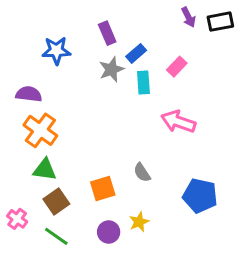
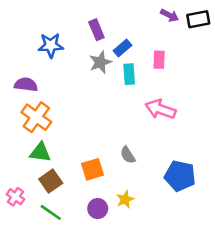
purple arrow: (188, 17) -> (169, 15), turned -36
pink rectangle: (177, 67) -> (159, 60), turned -42

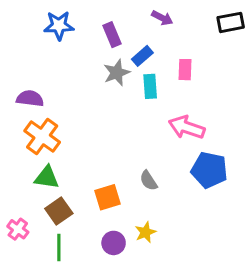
purple arrow: (169, 15) -> (162, 18), moved
blue star: (51, 45) -> (59, 26), moved
blue pentagon: (180, 176) -> (209, 170), moved
green line: (51, 212) -> (59, 247), turned 55

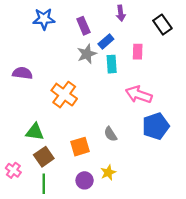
purple arrow: (162, 18) -> (121, 13), turned 56
black rectangle: (231, 22) -> (162, 25), moved, turned 66
orange cross: (42, 136) -> (64, 95), moved
blue pentagon: (209, 170) -> (156, 126), turned -30

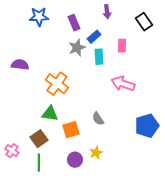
blue pentagon: (156, 126) -> (147, 126), moved
green triangle: (35, 132) -> (50, 114), moved

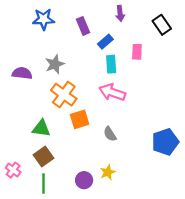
gray star: (77, 48) -> (55, 64), moved
pink arrow: (123, 84) -> (112, 92), moved
green triangle: (50, 114) -> (41, 128), moved
orange square: (71, 130) -> (80, 119), moved

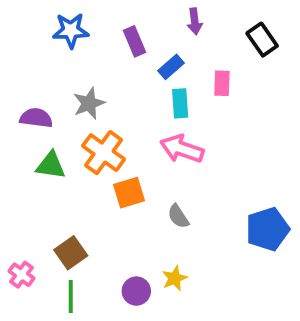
green triangle: (41, 128) -> (51, 165), moved

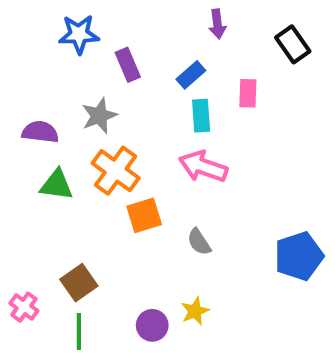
purple rectangle: (134, 41) -> (128, 65), moved

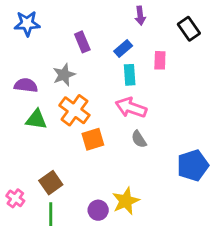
blue star: (79, 34) -> (27, 24), moved
gray semicircle: (199, 242) -> (139, 139), moved
yellow star: (195, 311) -> (126, 201), size x1.5

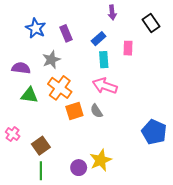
blue star: (27, 24) -> (36, 28), moved, turned 30
gray semicircle: (139, 139) -> (96, 111), moved
blue pentagon: (193, 165) -> (154, 132), turned -30
pink cross: (15, 198) -> (13, 134), moved

